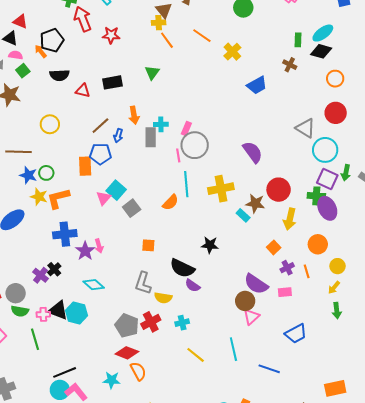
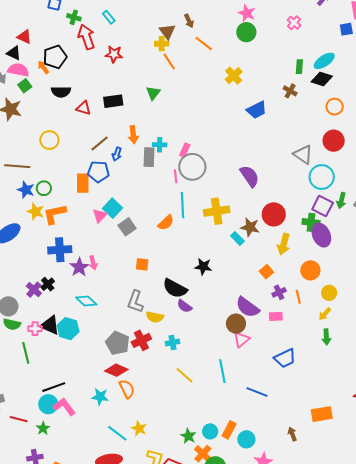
orange line: (202, 36) -> (204, 43), moved
pink semicircle: (16, 55) -> (18, 70), size x1.5

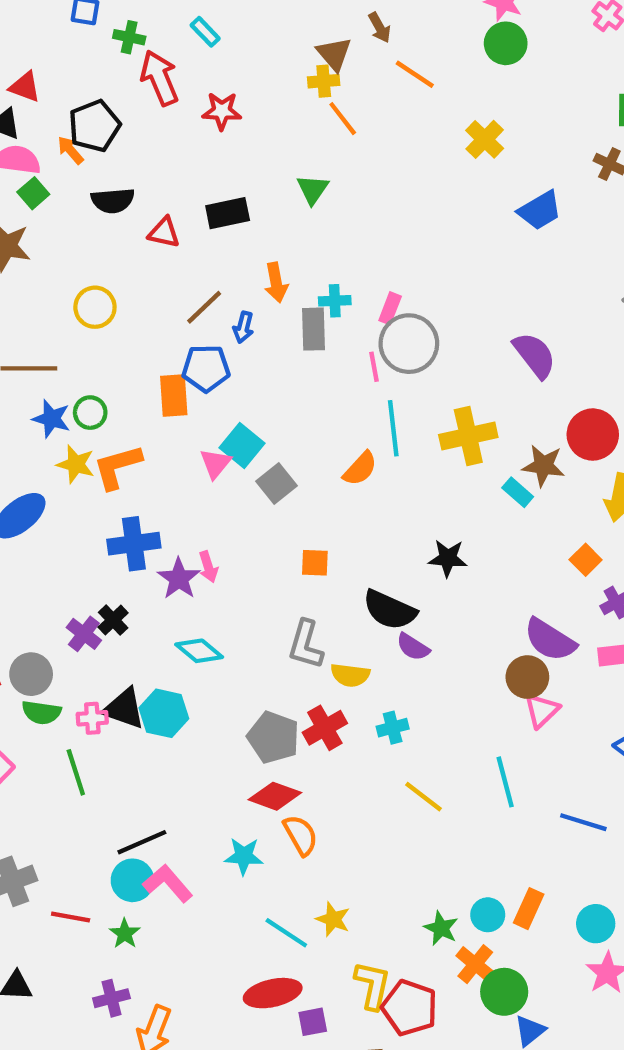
cyan circle: (246, 439) -> (596, 924), moved

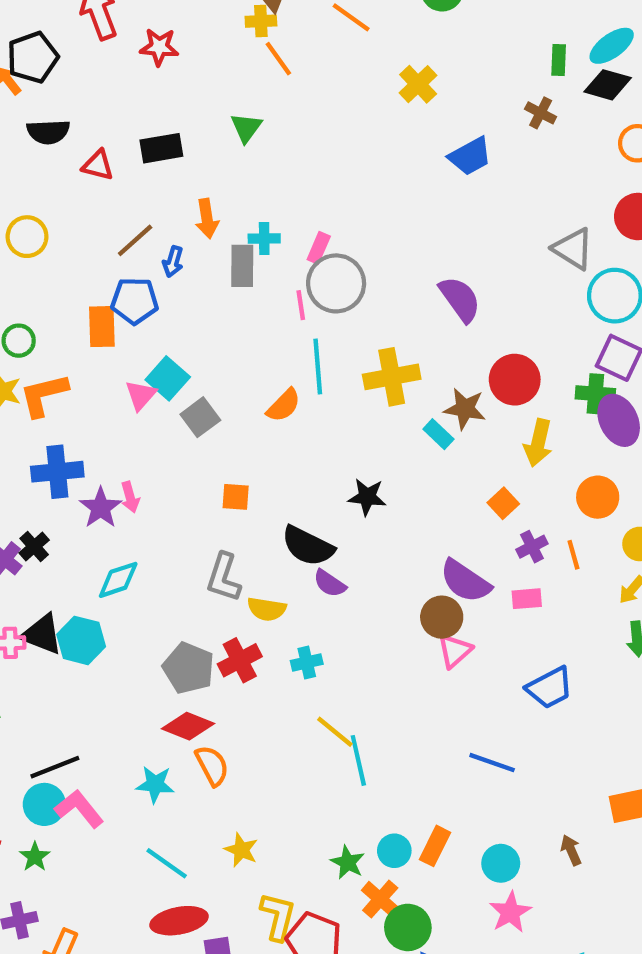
cyan diamond: (199, 651) -> (118, 580), turned -60
cyan line: (505, 782) -> (358, 760), moved
cyan line: (286, 933) -> (167, 863), moved

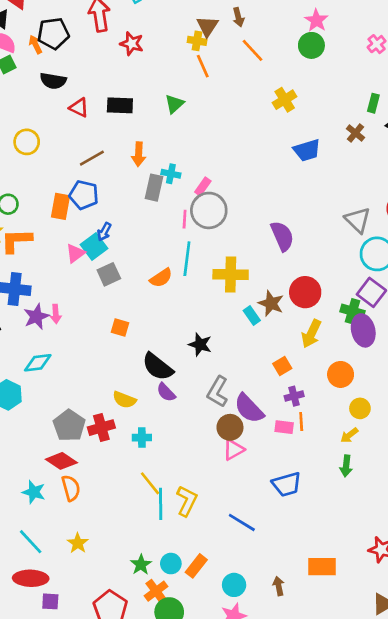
blue arrow: (173, 262) -> (104, 232), moved
orange line: (573, 555) -> (301, 421), moved
gray L-shape: (224, 577) -> (218, 392), moved
yellow L-shape: (278, 916) -> (187, 501), moved

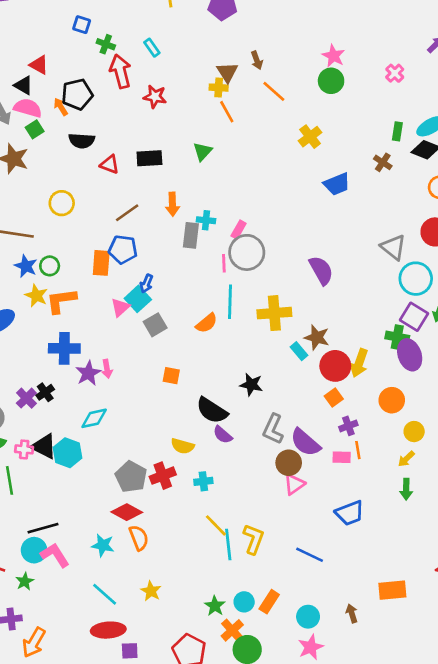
red circle: (305, 292) -> (335, 366), moved

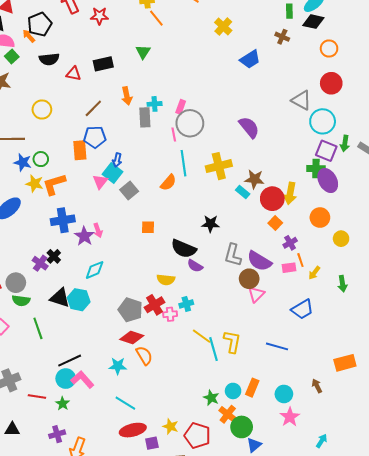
pink cross: (24, 449) -> (170, 314), moved
yellow arrow: (406, 459) -> (314, 273), moved
yellow star: (151, 591) -> (170, 426), moved

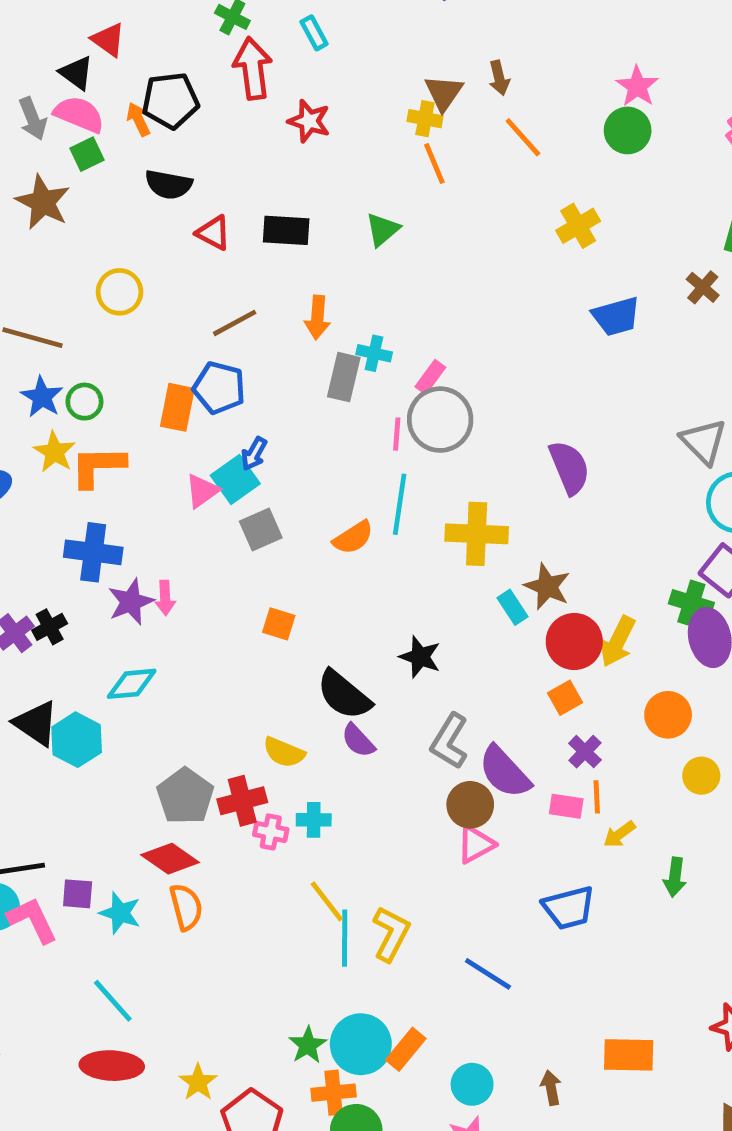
purple cross: (290, 243) -> (585, 752), turned -32
cyan circle: (233, 391) -> (361, 1044), size x1.6
orange cross: (228, 414) -> (334, 1093), turned 30
purple square: (152, 443) -> (78, 894), moved

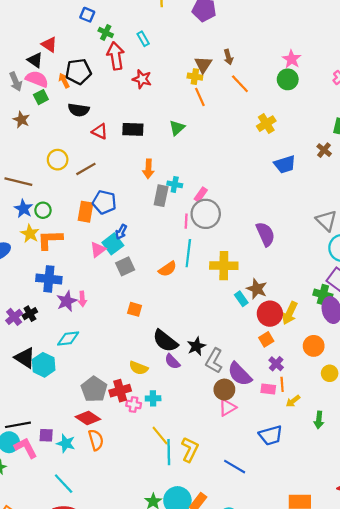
brown star: (43, 202) -> (21, 120), size x0.7
brown line: (235, 323) -> (86, 169), moved
black star: (420, 657) -> (196, 346), moved, turned 30

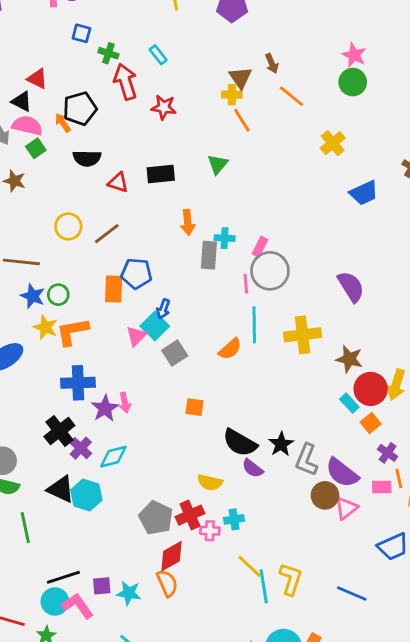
cyan rectangle: (241, 299) -> (349, 403), moved
black cross: (30, 314) -> (59, 431), size x1.5
purple cross: (14, 317) -> (81, 448), moved
pink triangle: (227, 407) -> (346, 508), moved
red diamond: (88, 418) -> (171, 556), moved, turned -55

